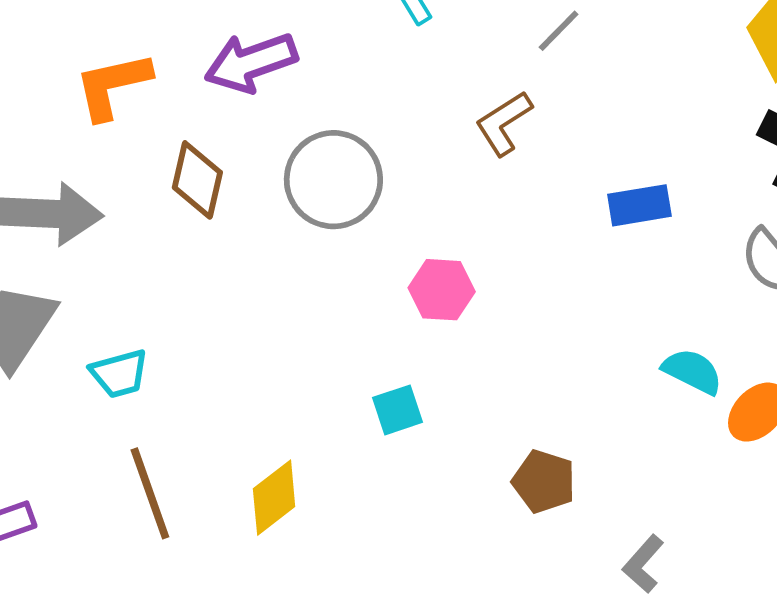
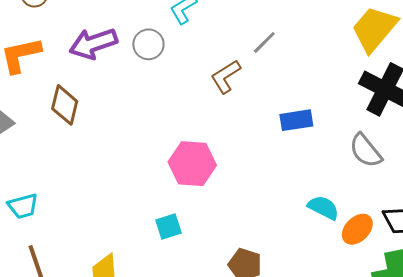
gray line: (559, 31) -> (264, 42), moved
gray circle: (333, 180) -> (148, 44), moved, size x0.6
pink hexagon: (442, 290) -> (192, 164), size x1.4

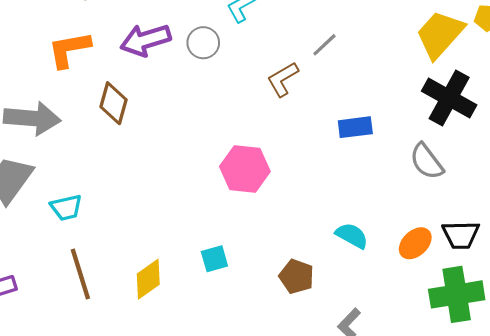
cyan semicircle: (323, 208) -> (352, 236), moved
cyan square: (169, 226) -> (214, 259), moved

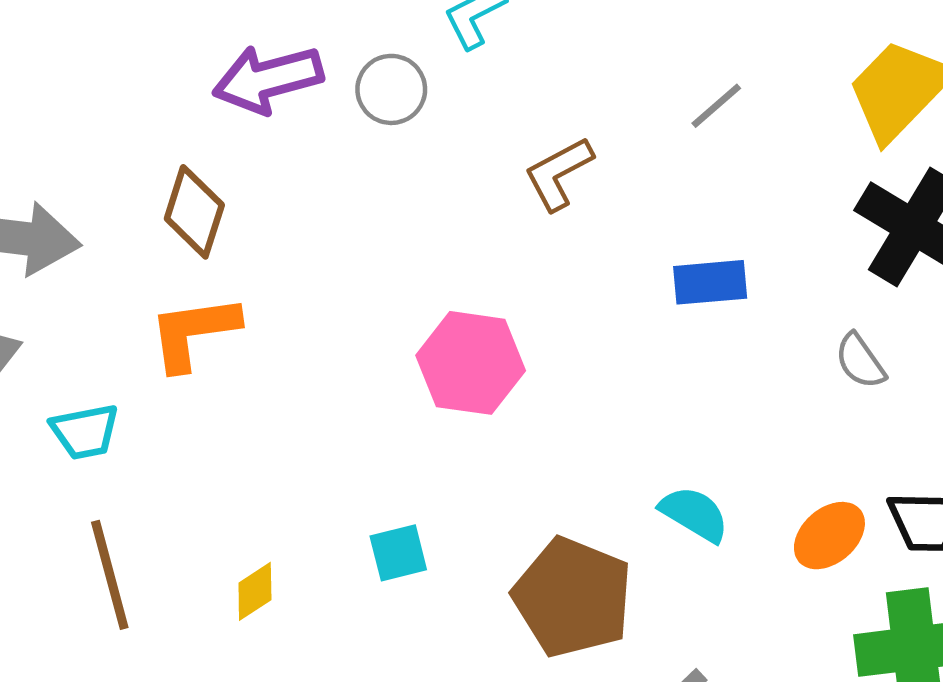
gray line: (324, 45) -> (716, 106), moved
orange L-shape: (69, 49) -> (194, 332), moved
gray semicircle: (427, 161) -> (860, 361), size x0.7
brown pentagon: (297, 276) -> (573, 597), size x1.6
yellow diamond: (148, 279) -> (255, 591), size x0.7

